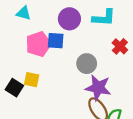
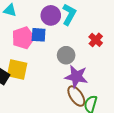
cyan L-shape: (104, 18) -> (69, 14), moved, turned -65
yellow square: (32, 80) -> (17, 70), size x1.5

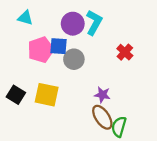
gray circle: (66, 55) -> (74, 59), moved
yellow square: (17, 70) -> (47, 95), moved
purple star: (76, 77) -> (102, 95), size x0.6

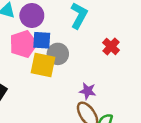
purple circle: (73, 24) -> (32, 16), moved
yellow square: (47, 95) -> (43, 65), moved

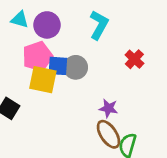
blue square: (42, 40) -> (58, 66), moved
yellow square: (43, 65) -> (43, 80), moved

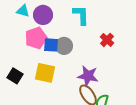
cyan L-shape: (99, 25) -> (81, 15), turned -30
yellow square: (43, 80) -> (45, 73), moved
purple star: (108, 108) -> (88, 76), size x1.5

